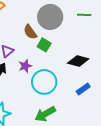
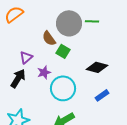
green line: (84, 15) -> (92, 21), moved

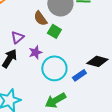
black diamond: (97, 67) -> (97, 61), moved
blue rectangle: (102, 95) -> (79, 75), moved

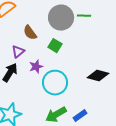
brown semicircle: (40, 18) -> (30, 33), moved
blue rectangle: (79, 75) -> (80, 116), moved

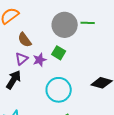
brown semicircle: (30, 33) -> (25, 40), moved
purple star: (36, 67) -> (40, 60), moved

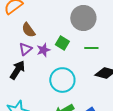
green line: (88, 23) -> (91, 48), moved
gray circle: (65, 25) -> (83, 18), moved

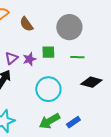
brown semicircle: (28, 30) -> (26, 24), moved
green square: (62, 43) -> (48, 52), turned -32

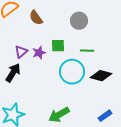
gray circle: (69, 27) -> (79, 21), size x0.7
cyan circle: (48, 89) -> (72, 72), moved
blue rectangle: (73, 122) -> (105, 116), moved

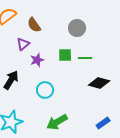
green square: (58, 46) -> (65, 55), moved
purple triangle: (21, 52) -> (23, 44), moved
cyan circle: (72, 72) -> (45, 90), moved, size x0.7

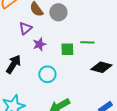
gray circle: (77, 28) -> (58, 12), moved
green square: (65, 55) -> (67, 49), moved

